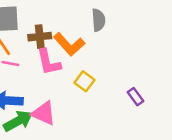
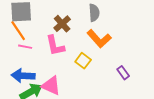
brown cross: (40, 37) -> (62, 24), moved, turned -36
orange L-shape: (69, 44) -> (99, 39), moved

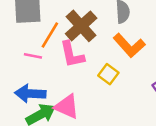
brown cross: (62, 24) -> (81, 26), size x1.4
orange line: (18, 31) -> (50, 35), moved, turned 65

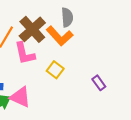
orange L-shape: (129, 45) -> (60, 36), moved

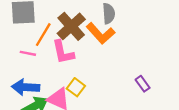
yellow square: (55, 70) -> (76, 87), moved

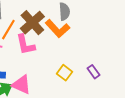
yellow square: (76, 87) -> (64, 73), moved

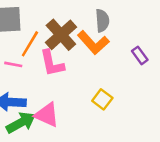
purple rectangle: (94, 72) -> (140, 55), moved

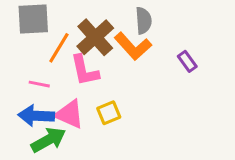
pink line: (13, 64) -> (39, 84), moved
yellow square: (102, 99) -> (109, 113), moved, turned 30
pink triangle: (47, 115) -> (69, 114), moved

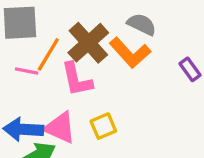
gray semicircle: (143, 21) -> (142, 24), turned -60
pink line: (39, 84) -> (27, 71), moved

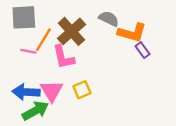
orange L-shape: (130, 53) -> (132, 33), moved, turned -32
pink triangle: (60, 128) -> (52, 91), turned 35

